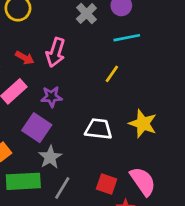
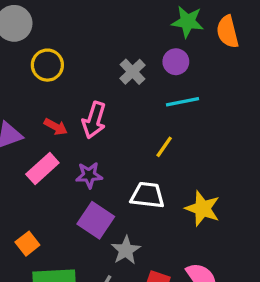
purple square: (37, 128) -> (96, 220), moved
white trapezoid: (99, 129) -> (147, 195), moved
gray star: (50, 157) -> (126, 250), moved

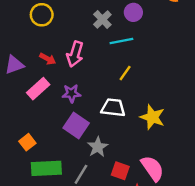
cyan line: (183, 102) -> (121, 41), moved

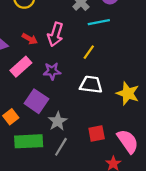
yellow line: (125, 73) -> (89, 52), moved
purple square: (76, 125) -> (36, 101), moved
gray star: (98, 147) -> (58, 121), moved
red square: (120, 171) -> (97, 133), moved, turned -30

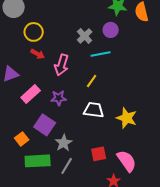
red arrow: (30, 39) -> (38, 54), moved

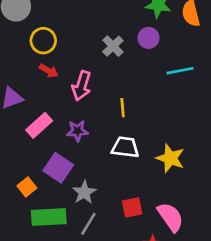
cyan line: (101, 54) -> (180, 71), moved
yellow line: (92, 81) -> (123, 108), turned -40

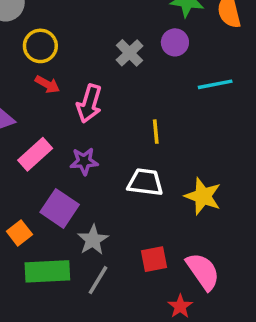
yellow line: (123, 108) -> (156, 132), moved

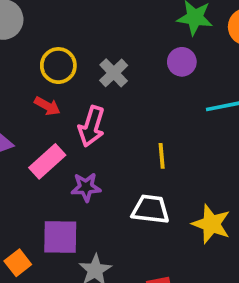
yellow circle: (40, 46) -> (58, 66), moved
gray cross: (130, 53) -> (114, 73), moved
pink rectangle: (35, 154) -> (47, 161), moved
purple square: (60, 208) -> (60, 237), turned -33

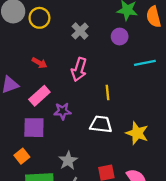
yellow circle: (58, 66) -> (39, 18), moved
gray cross: (114, 73) -> (80, 31), moved
pink arrow: (92, 126) -> (79, 69), moved
purple square: (60, 237) -> (34, 128), moved

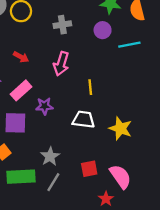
gray cross: (80, 31) -> (62, 25), turned 35
cyan line: (145, 63) -> (129, 45), moved

